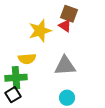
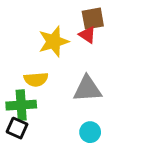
brown square: (69, 14) -> (93, 19), turned -30
black square: (13, 95) -> (17, 128), turned -35

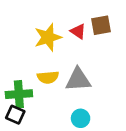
brown square: (93, 19) -> (101, 25), moved
yellow semicircle: (36, 79) -> (48, 77), moved

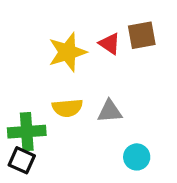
gray triangle: (78, 80) -> (110, 111), size x0.7
cyan circle: (81, 118) -> (137, 157), moved

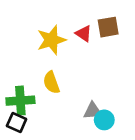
yellow semicircle: (67, 108) -> (51, 83), turned 75
gray triangle: (110, 111) -> (93, 111), moved

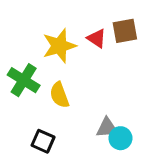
green cross: (20, 101) -> (24, 80), moved, turned 36
black square: (17, 123) -> (43, 141), moved

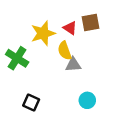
yellow semicircle: (59, 95) -> (65, 51), moved
gray triangle: (107, 128) -> (73, 65), moved

